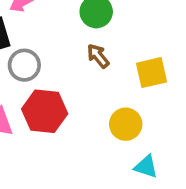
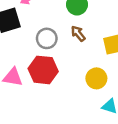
gray circle: (24, 65) -> (47, 38), moved

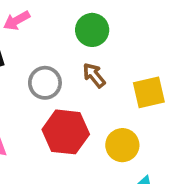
red hexagon: (43, 70) -> (66, 132), moved

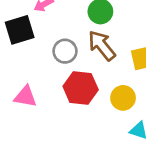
brown arrow: (94, 75) -> (102, 46), size x1.6

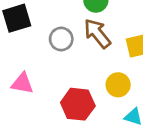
red hexagon: (81, 88) -> (78, 104), moved

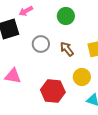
brown arrow: (97, 33) -> (67, 49), moved, size x0.7

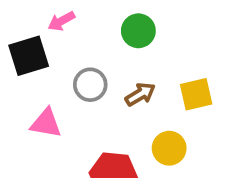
brown arrow: (67, 49) -> (140, 94), turned 98
pink triangle: (13, 76) -> (46, 123), moved

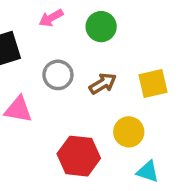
pink arrow: (61, 21) -> (51, 18), moved

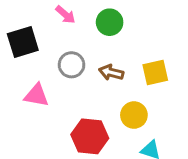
pink arrow: (51, 18) -> (65, 15), turned -110
brown arrow: (103, 84) -> (111, 72), turned -135

